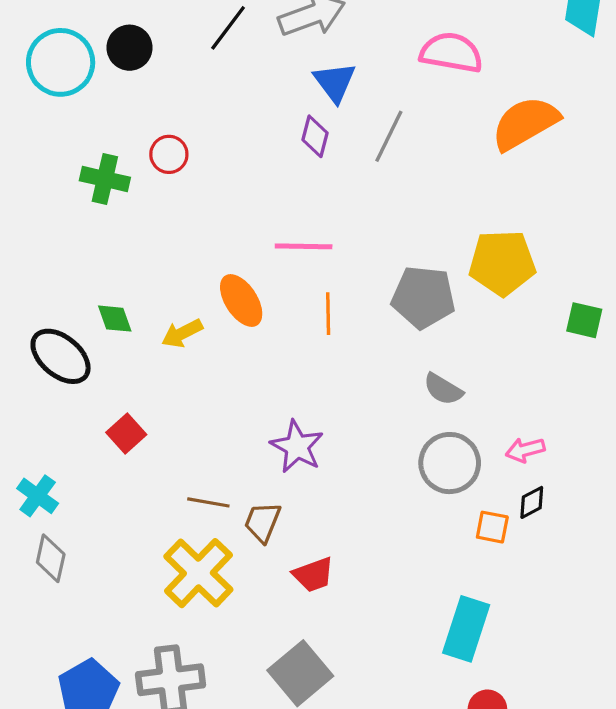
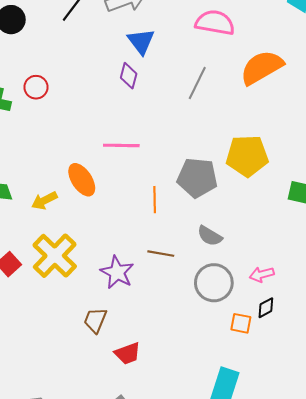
gray line: (389, 136) -> (197, 83), moved
orange line: (328, 314) -> (155, 200), moved
brown line: (208, 502) -> (161, 254), moved
yellow cross: (198, 573) -> (55, 256), moved

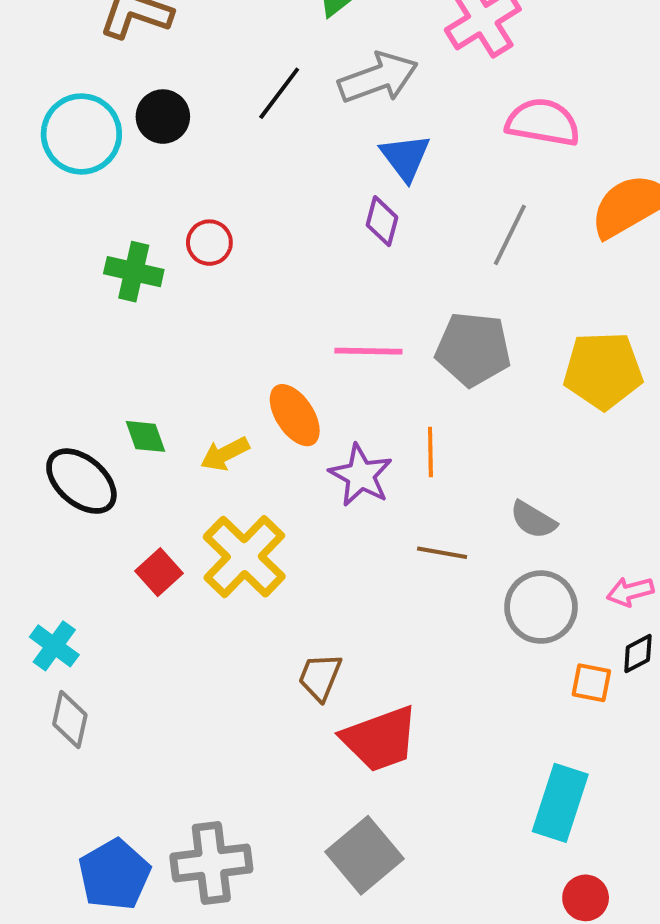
gray pentagon: (197, 178) -> (473, 349), moved
purple star: (117, 272) -> (361, 475), moved
red trapezoid: (128, 353) -> (380, 739), size x1.6

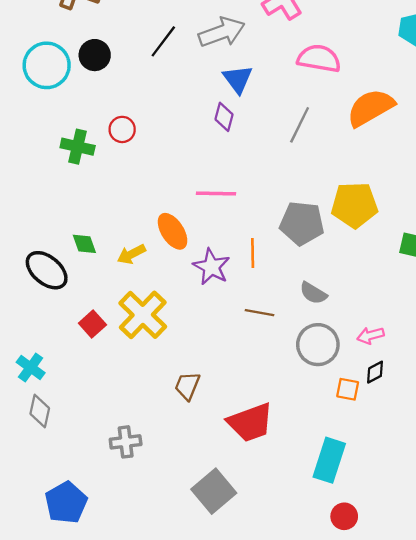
gray pentagon: (473, 349) -> (302, 223), moved
red trapezoid: (380, 739) -> (250, 422), moved
gray cross: (211, 863) -> (126, 442), moved, size x0.7

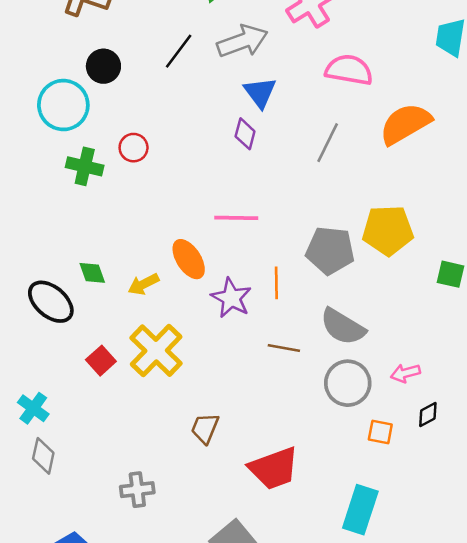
cyan circle: (47, 65) -> (63, 105), moved
gray semicircle: (313, 293) -> (343, 327), size x1.5
black diamond: (375, 372) -> (428, 414), moved

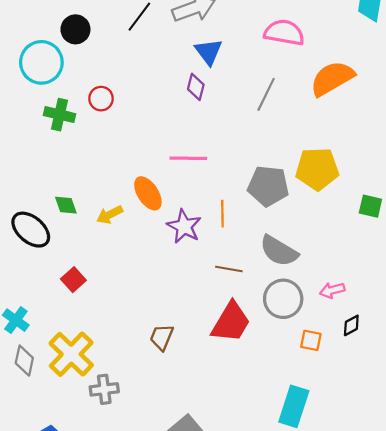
yellow cross: (156, 351) -> (71, 354), moved
red trapezoid: (274, 468) -> (231, 322), moved, turned -39

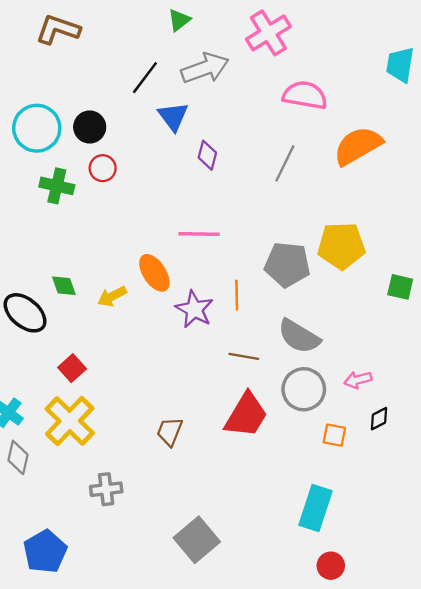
black circle: (75, 29) -> (90, 127), moved
blue triangle: (209, 52) -> (173, 116), moved
yellow cross: (71, 354) -> (70, 421), moved

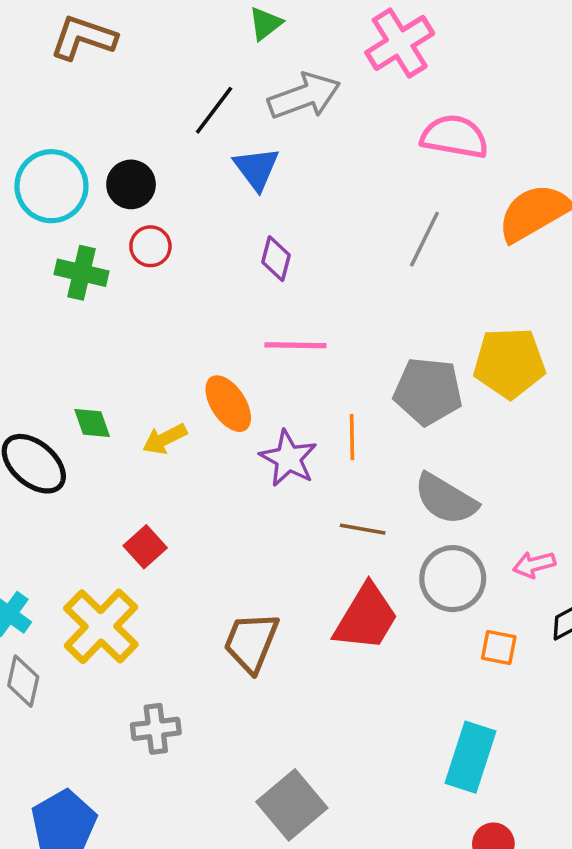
purple diamond: (207, 155) -> (276, 259), moved
red square: (72, 368) -> (145, 547), moved
brown trapezoid: (170, 432) -> (251, 642), size x1.4

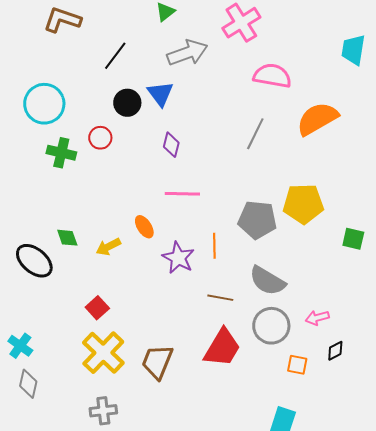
black line: (214, 110) -> (115, 56), moved
black circle: (131, 184) -> (127, 103), moved
orange ellipse: (228, 404) -> (144, 227), size x0.7
yellow cross: (101, 626) -> (103, 353), moved

